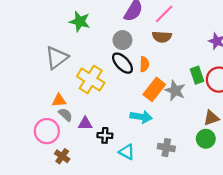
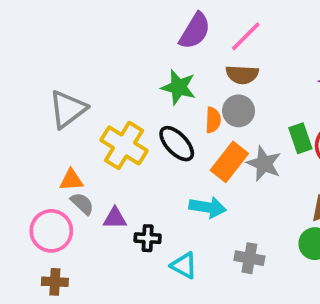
green star: (80, 21) -> (179, 87), moved
gray circle: (122, 40) -> (239, 111), moved
black ellipse: (122, 63) -> (177, 144), moved
brown cross: (62, 156) -> (55, 282), moved, turned -32

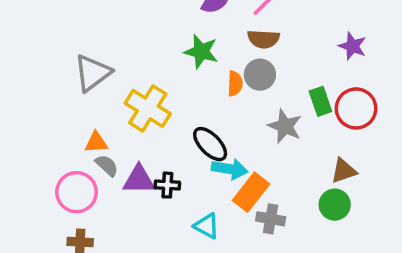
black ellipse: (177, 144) -> (210, 144), moved
orange rectangle: (229, 162) -> (251, 192), moved
purple triangle: (115, 218) -> (139, 180), size x1.4
black cross: (148, 238) -> (167, 185), moved

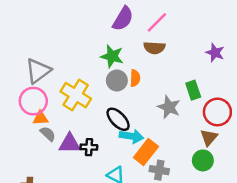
gray circle: (260, 75) -> (117, 80), moved
red circle: (356, 108) -> (217, 112), moved
brown triangle: (344, 171) -> (209, 137), turned -30
pink circle: (77, 192) -> (33, 101), moved

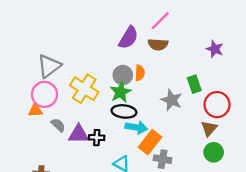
purple semicircle: (123, 19) -> (128, 38), moved
green star: (112, 56) -> (121, 92), moved, turned 30
orange triangle: (41, 118) -> (35, 110), moved
black ellipse: (118, 119) -> (124, 111), turned -40
green circle: (203, 160) -> (214, 152), moved

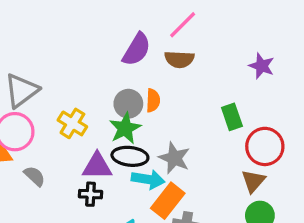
yellow cross: (84, 89) -> (72, 123), size x0.7
gray star: (172, 100) -> (174, 158), moved
purple triangle: (79, 134) -> (97, 166), moved

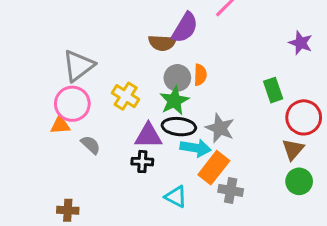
brown semicircle: (179, 59) -> (162, 43), moved

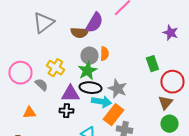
gray triangle: (78, 66) -> (43, 23), moved
orange triangle: (60, 125) -> (29, 113), moved
gray semicircle: (91, 145) -> (41, 85), moved

